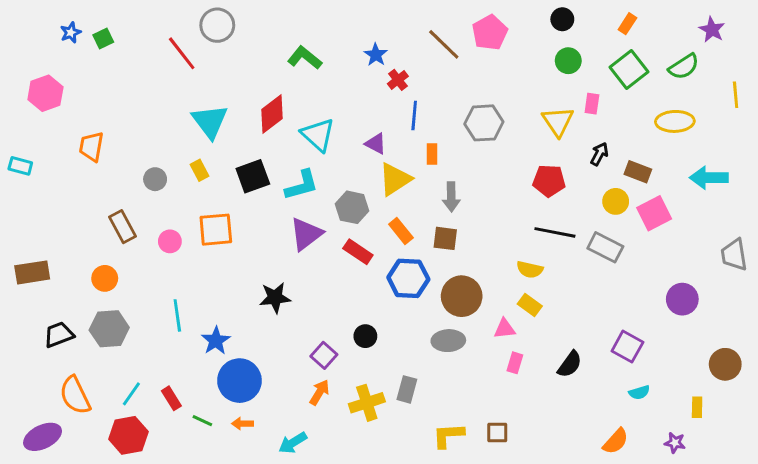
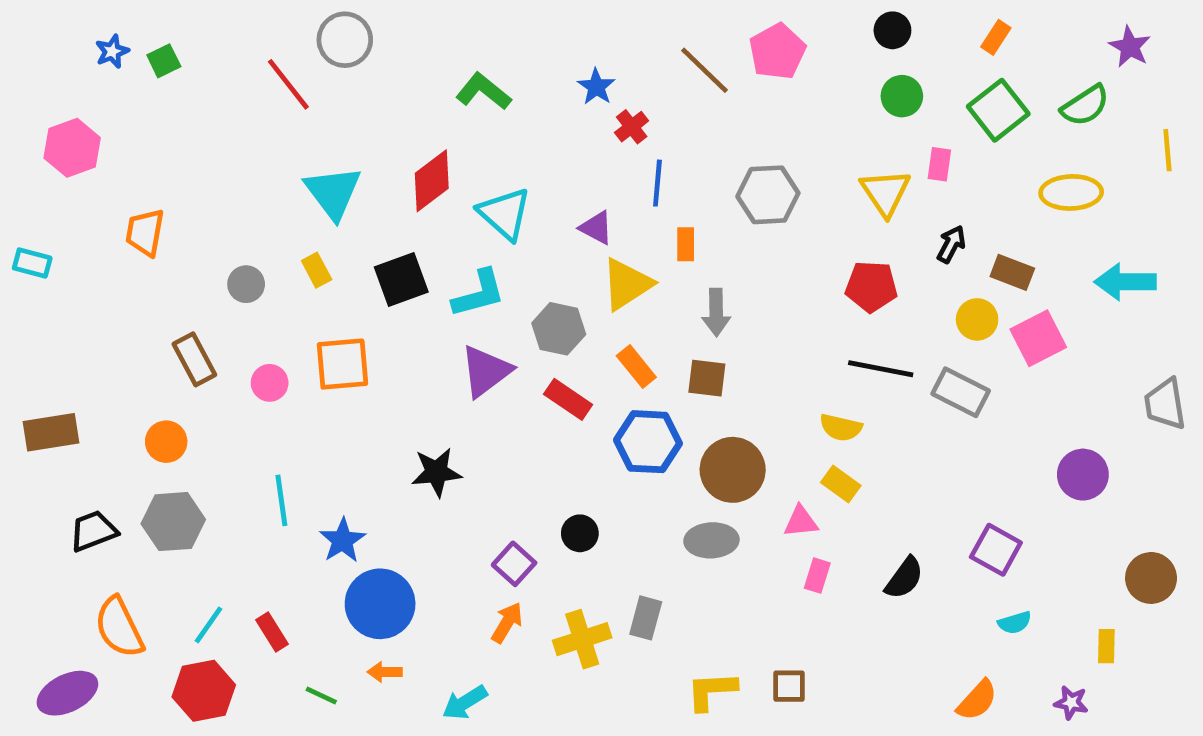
green line: (202, 421) -> (321, 695), moved

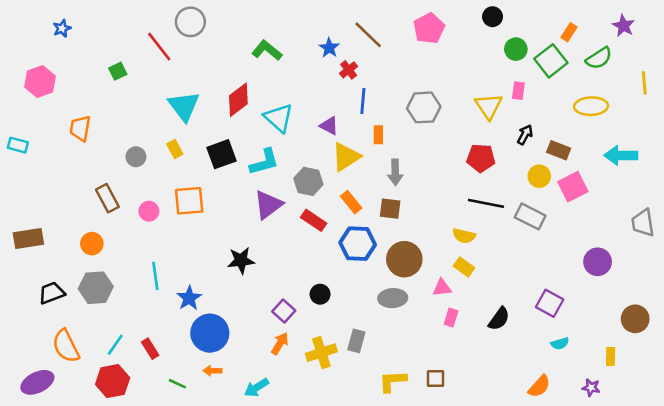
orange rectangle: (996, 37) -> (569, 32), moved
green square: (164, 61) -> (118, 71), moved
brown line: (704, 70) -> (368, 35), moved
green circle: (902, 96) -> (516, 49), moved

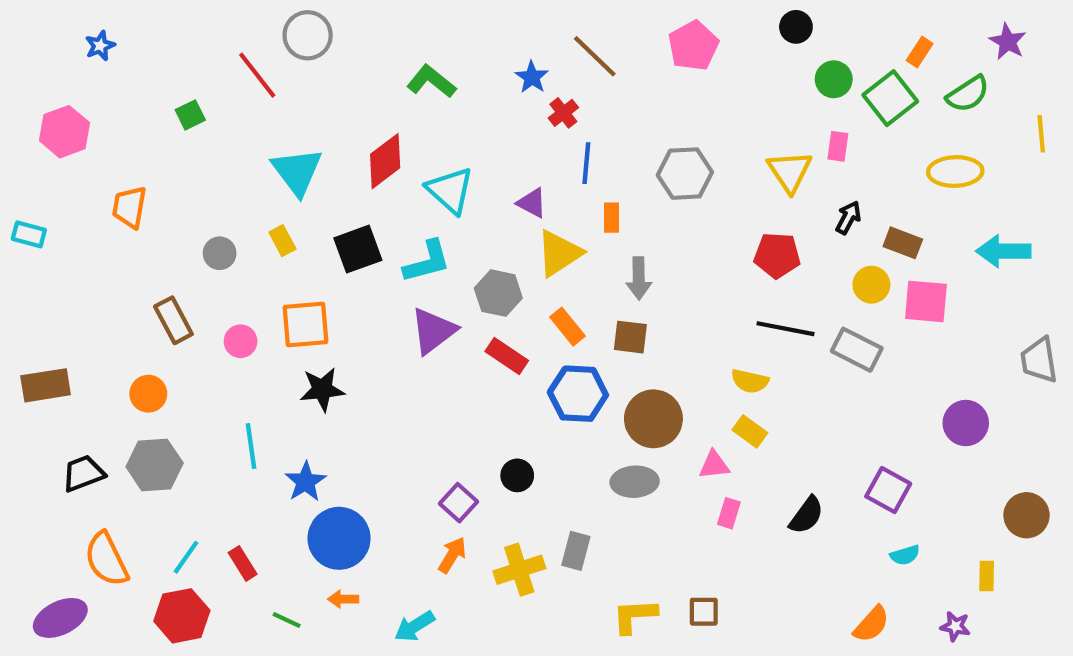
pink square: (573, 187) -> (926, 301), turned 32
black star: (241, 260) -> (322, 389), moved

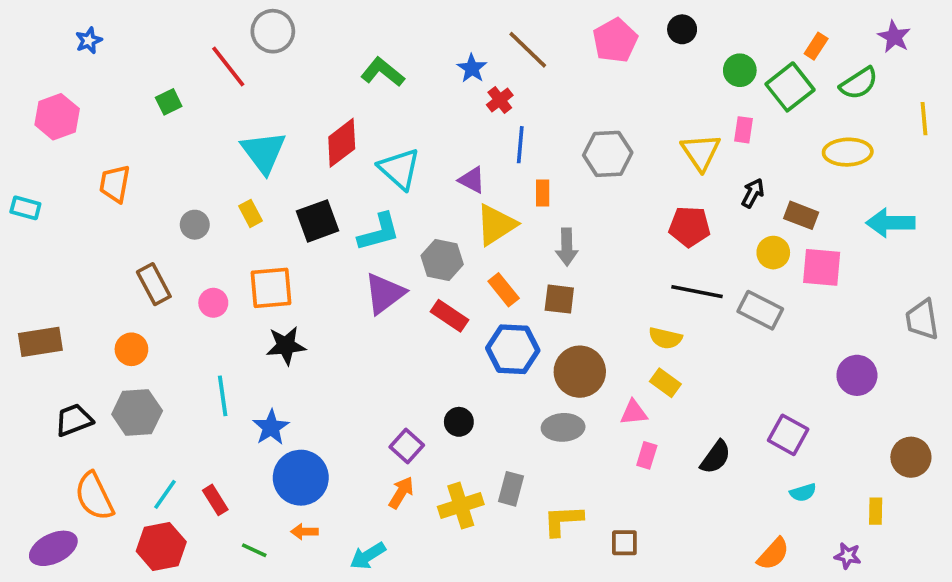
black circle: (796, 27) -> (682, 29), moved
yellow L-shape: (635, 616) -> (563, 520), moved

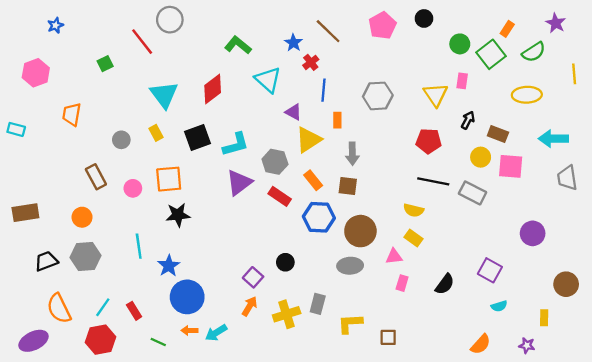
cyan triangle: (399, 169) -> (268, 80), moved
gray trapezoid: (922, 320) -> (567, 178), moved
cyan arrow: (368, 556) -> (216, 333), moved

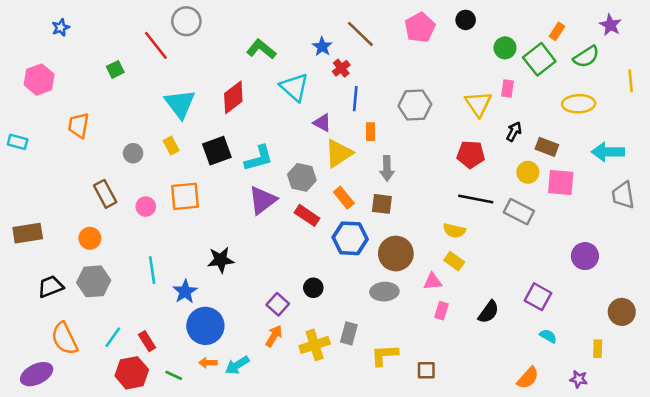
black star: (178, 215) -> (221, 260), moved
cyan semicircle: (499, 306) -> (548, 336), turned -133
red hexagon: (101, 340) -> (132, 373), moved

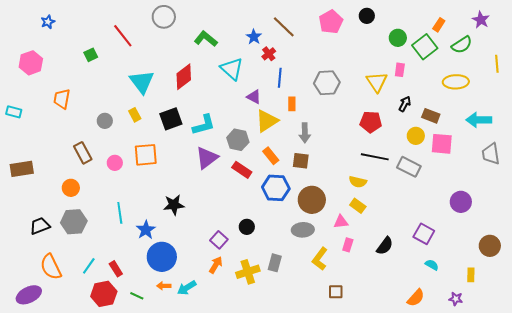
gray circle: (186, 21) -> (164, 17), moved
brown rectangle: (28, 233) -> (22, 169), moved
yellow L-shape: (384, 355) -> (320, 259), moved, turned -50

